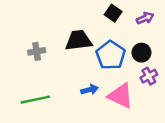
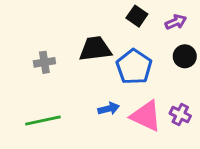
black circle: (141, 53) -> (185, 56), moved
purple cross: (149, 76) -> (180, 115), moved, turned -35

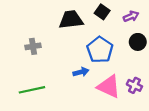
black trapezoid: (95, 49) -> (71, 20), moved
blue arrow: (109, 109) -> (81, 72), moved

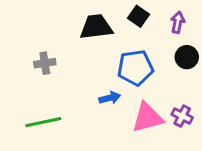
purple arrow: (131, 16) -> (178, 22), turned -56
blue pentagon: (100, 50) -> (135, 68), turned 30
pink triangle: (109, 86) -> (147, 118), turned -40

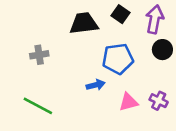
purple arrow: (178, 22) -> (155, 19), size x1.5
pink triangle: (147, 118) -> (128, 102), size x0.7
green line: (43, 122) -> (38, 106), turned 40

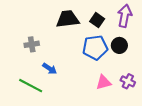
black square: (121, 14) -> (97, 20), moved
black circle: (162, 50) -> (119, 45), moved
blue arrow: (96, 85) -> (50, 69), moved, turned 48

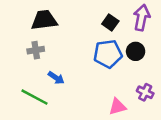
black trapezoid: (68, 19) -> (44, 20), moved
pink triangle: (104, 82) -> (118, 107), moved

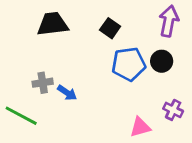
black square: (110, 22) -> (110, 28), moved
gray cross: (36, 50) -> (43, 83), moved
green line: (35, 97) -> (21, 116), moved

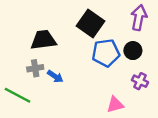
black trapezoid: (53, 24) -> (43, 40), moved
black square: (110, 28) -> (91, 23), size x1.6
purple cross: (173, 110) -> (140, 81), moved

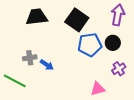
black trapezoid: (43, 40) -> (37, 17), moved
purple cross: (140, 81) -> (119, 69), turned 32

